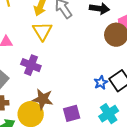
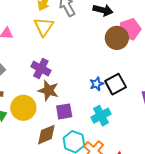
purple cross: (31, 65) -> (41, 68), moved
brown star: (43, 99) -> (48, 90), moved

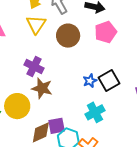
pink pentagon: (130, 29) -> (106, 32), moved
brown circle: (117, 38) -> (68, 36), moved
purple square: (64, 111) -> (57, 126), moved

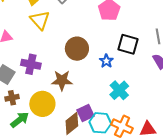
brown circle: (68, 36) -> (77, 49), moved
purple cross: (34, 66) -> (31, 64), moved
black square: (109, 81) -> (128, 44), moved, turned -30

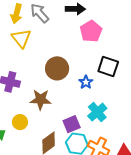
yellow circle: (42, 104) -> (20, 122), size x0.6
purple square: (85, 113) -> (72, 124), moved

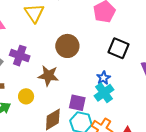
blue star: (86, 82) -> (103, 78), moved
purple square: (72, 124) -> (77, 103), turned 30

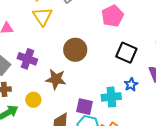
blue star: (103, 78) -> (131, 84), moved
cyan cross: (104, 93) -> (111, 97), turned 30

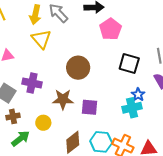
cyan cross: (111, 97) -> (132, 108), moved
purple square: (85, 107) -> (89, 107), moved

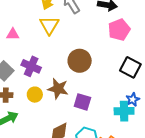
yellow circle: (43, 123) -> (35, 95), moved

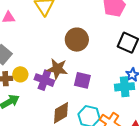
purple cross: (31, 66) -> (44, 80), moved
yellow circle: (35, 95) -> (20, 74), moved

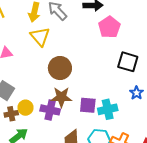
brown circle: (77, 40) -> (60, 68), moved
cyan cross: (125, 87) -> (108, 109), moved

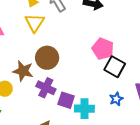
pink pentagon: (109, 27) -> (103, 49), moved, turned -30
brown star: (61, 97) -> (23, 71), moved
purple cross: (50, 110) -> (46, 88), moved

